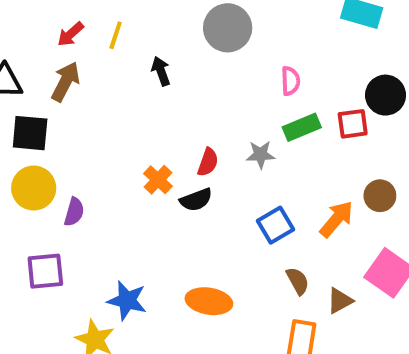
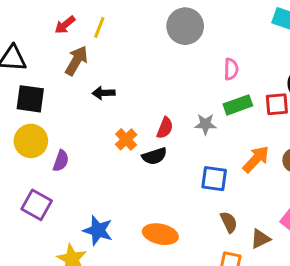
black arrow: (161, 71) -> (103, 93), moved, turned -75
brown arrow: (65, 82) -> (76, 61), moved
orange arrow: (336, 219) -> (256, 159), moved
blue square: (275, 225) -> (214, 179), turned 36
purple square: (45, 271) -> (37, 205), turned 32

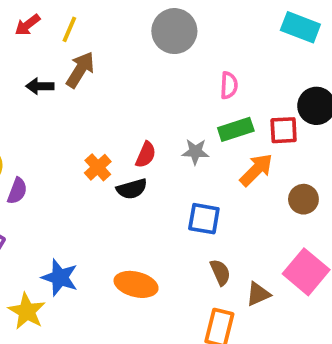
brown arrow: (76, 61) -> (80, 70), moved
black arrow: (103, 93) -> (40, 86), moved
orange arrow: (256, 159) -> (256, 170), moved

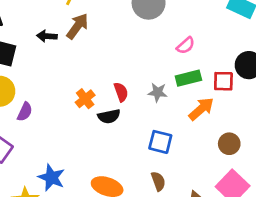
pink semicircle: (229, 85) -> (186, 45), turned 42
red semicircle: (146, 155) -> (121, 92), turned -48
brown circle: (303, 199) -> (229, 144), moved
brown semicircle: (220, 272) -> (158, 181), moved

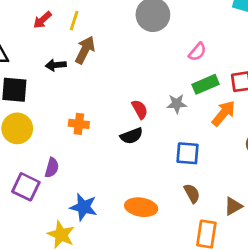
orange cross: (85, 99) -> (79, 124), moved, turned -36
purple semicircle: (25, 112) -> (52, 168), moved

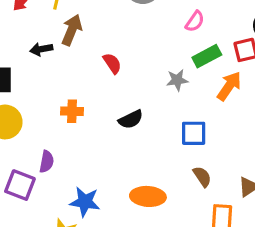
red semicircle: (140, 109) -> (112, 63), moved

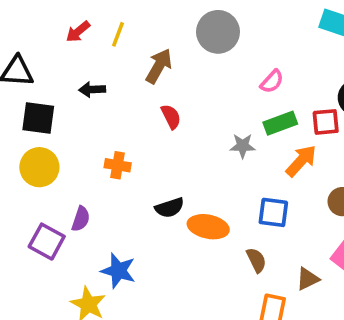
brown arrow: (72, 30) -> (159, 66), moved
black semicircle: (131, 119) -> (170, 208), moved
blue square: (194, 133) -> (273, 212), moved
orange ellipse: (148, 196) -> (208, 227), moved

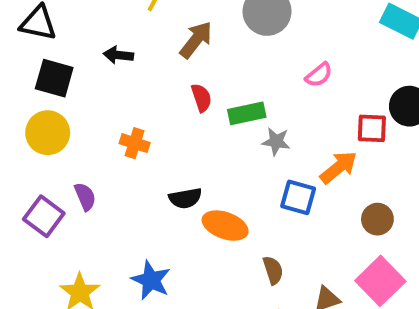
green rectangle: (280, 123) -> (247, 113), moved
blue square: (273, 212) -> (298, 197), moved
purple semicircle: (81, 219) -> (85, 197), turned -50
blue star: (118, 271) -> (151, 280), moved

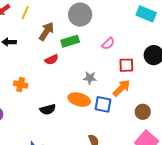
red semicircle: (201, 98) -> (52, 60), turned 88
green rectangle: (247, 113) -> (70, 41), moved
red square: (372, 128) -> (126, 65), moved
orange ellipse: (225, 226) -> (79, 100), moved

